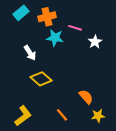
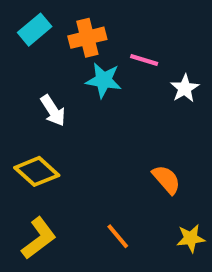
yellow diamond: (41, 79) -> (37, 171), moved
orange semicircle: (86, 97) -> (166, 179), moved

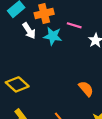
white arrow: (53, 111) -> (29, 31), moved

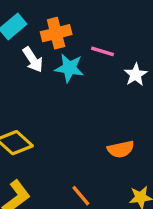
orange semicircle: (86, 89) -> (121, 149), turned 119

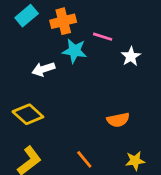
white arrow: (33, 60) -> (43, 69), moved, turned 105

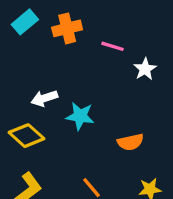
cyan star: (74, 51) -> (80, 116), moved
white arrow: (43, 69) -> (44, 98), moved

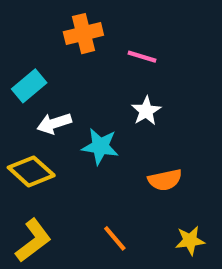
cyan rectangle: (25, 22) -> (29, 86), moved
white star: (145, 69) -> (146, 111), moved

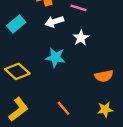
white arrow: (54, 123) -> (54, 22), moved
orange semicircle: (165, 180) -> (104, 76), moved

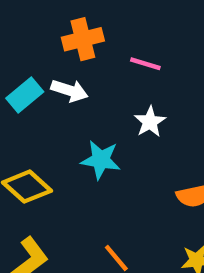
white arrow: (54, 22) -> (69, 91), moved, turned -144

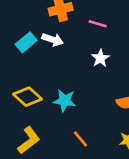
cyan star: (101, 160) -> (65, 101), moved

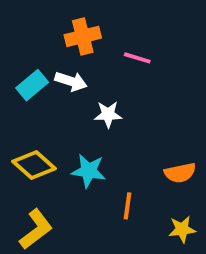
white star: (100, 58) -> (108, 114), moved, turned 30
orange line: (80, 139) -> (128, 206), moved, turned 48

